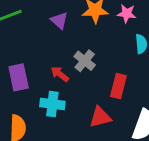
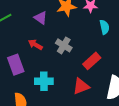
red arrow: (60, 74) -> (35, 45), moved
red rectangle: (118, 86) -> (92, 61), turned 42

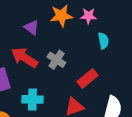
red arrow: (35, 45) -> (24, 58), size x1.6

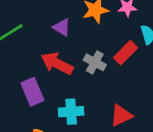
red rectangle: (87, 79) -> (125, 53), moved

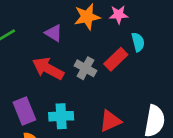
purple rectangle: (32, 92) -> (24, 111), moved

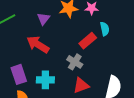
purple triangle: (54, 33) -> (43, 19), turned 32
gray cross: (85, 68) -> (75, 62), moved

